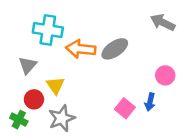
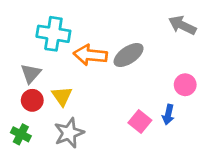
red circle: (34, 99) -> (32, 100), moved

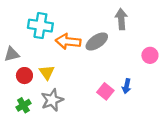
gray arrow: (182, 25) -> (121, 19), moved, turned 60
gray triangle: (31, 73) -> (12, 54), moved, turned 35
pink circle: (185, 85) -> (150, 55), moved
green cross: (21, 134) -> (23, 105), moved, turned 32

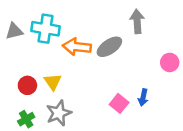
gray triangle: (12, 54) -> (14, 31), moved

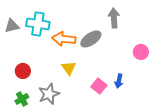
yellow triangle: (53, 82) -> (69, 68), moved

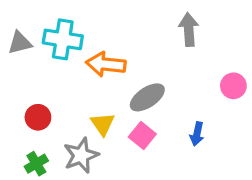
gray ellipse: (91, 39) -> (147, 97), moved
yellow triangle: (69, 68) -> (103, 124), moved
pink square: (99, 86) -> (142, 135), moved

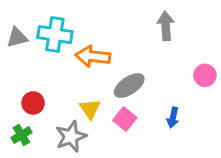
green cross: (36, 164) -> (21, 135), moved

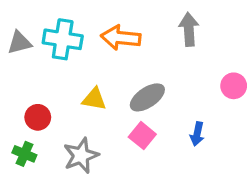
orange arrow: (93, 56) -> (121, 38), moved
yellow triangle: (90, 109) -> (94, 99), moved, turned -45
green cross: (21, 135) -> (24, 154), turned -36

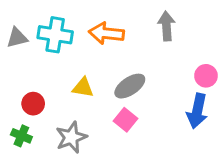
blue arrow: (197, 134) -> (197, 111), moved, size x1.6

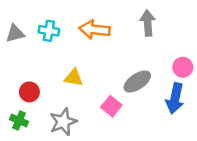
cyan cross: (55, 35) -> (49, 31), size x0.7
gray ellipse: (130, 86) -> (137, 82), moved

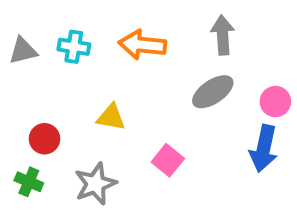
gray ellipse: (137, 82) -> (213, 92), moved

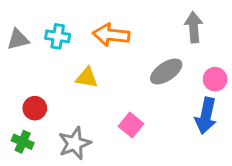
gray arrow: (223, 35) -> (194, 27), moved
yellow triangle: (111, 117) -> (87, 78), moved

